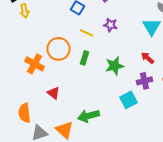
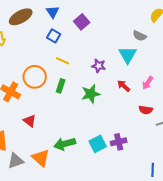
purple star: (110, 25) -> (99, 66), moved
purple cross: (144, 81) -> (119, 142), moved
cyan square: (128, 100) -> (98, 144), moved

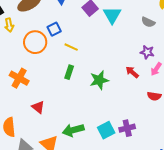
blue square: (54, 36) -> (54, 29), moved, turned 32
cyan triangle: (128, 55) -> (112, 15), moved
purple star: (99, 66) -> (147, 52), moved
orange circle: (35, 77) -> (35, 42), moved

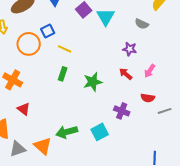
purple star: (147, 52) -> (130, 49), moved
red triangle: (38, 107) -> (24, 109), moved
purple cross: (127, 128) -> (122, 111), moved, turned 35

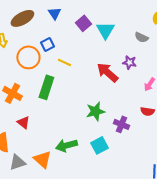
green rectangle: (63, 74) -> (46, 87), moved, size x1.6
red arrow: (126, 74) -> (107, 72), moved, size x1.6
green star: (93, 82) -> (95, 111), moved

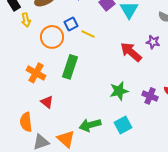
yellow line: (64, 62) -> (88, 34), moved
purple cross: (121, 124) -> (150, 96), moved

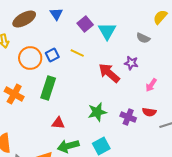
blue square: (71, 24) -> (52, 55), moved
yellow line: (88, 34) -> (77, 53), moved
red triangle: (47, 102) -> (58, 123), moved, turned -32

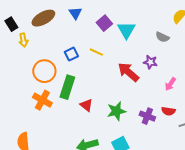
orange circle: (30, 58) -> (44, 71), moved
orange cross: (14, 94) -> (42, 100), moved
red triangle: (58, 123) -> (86, 105), moved, turned 32

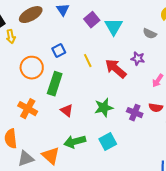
yellow line: (96, 52) -> (88, 61), moved, turned 40
orange cross: (42, 100) -> (28, 109), moved
red triangle: (86, 105) -> (67, 111), moved

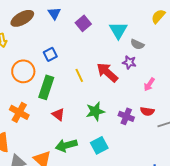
cyan triangle: (114, 27) -> (118, 30), moved
gray semicircle: (150, 34) -> (137, 44), moved
yellow line: (88, 61) -> (79, 75), moved

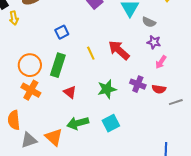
purple star: (129, 62) -> (154, 42), moved
orange circle: (23, 71) -> (30, 65), moved
purple cross: (126, 116) -> (138, 84), moved

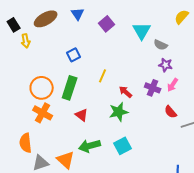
red arrow: (119, 50) -> (126, 92), moved, size x0.6
yellow line: (91, 53) -> (103, 76), turned 48
purple cross: (138, 84) -> (153, 88), moved
red semicircle: (159, 89) -> (171, 112), turned 40

